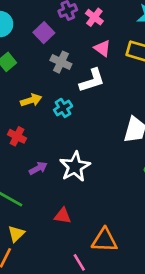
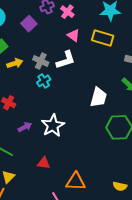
gray cross: (61, 62) -> (41, 61), moved
yellow arrow: (31, 100) -> (15, 63), moved

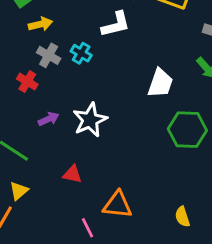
gray cross: (41, 61) -> (49, 55), moved
cyan cross: (44, 81) -> (81, 53), turned -32
yellow semicircle: (120, 186) -> (182, 217), turned 56

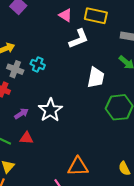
white L-shape: (116, 24) -> (79, 39), moved
red triangle: (72, 174) -> (26, 138), moved

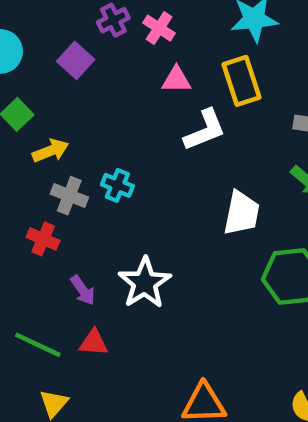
pink triangle: (65, 15) -> (176, 80), turned -32
yellow rectangle: (96, 16) -> (241, 81), turned 60
purple arrow: (21, 114) -> (83, 290), turned 88

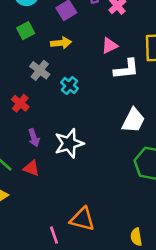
pink triangle: (176, 80) -> (110, 46), moved, turned -42
yellow arrow: (51, 151) -> (61, 43), moved
gray cross: (69, 196) -> (40, 70), moved

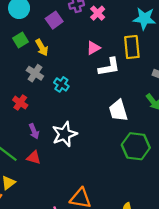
yellow arrow: (61, 43) -> (42, 47), moved, turned 70
white trapezoid: (133, 120) -> (118, 111), turned 140

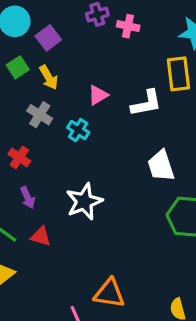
pink cross: (98, 13) -> (128, 26), turned -32
purple square: (54, 20) -> (48, 38), moved
pink triangle: (93, 48) -> (98, 95), moved
purple arrow: (34, 131) -> (28, 198), moved

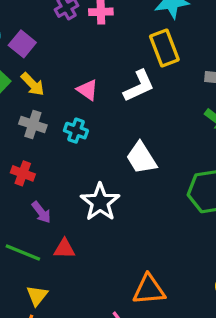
pink triangle: (98, 95) -> (87, 90), turned -40
white trapezoid: (161, 166) -> (141, 158), moved

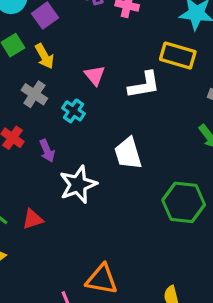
yellow rectangle: (164, 48) -> (178, 56), turned -68
purple arrow: (41, 212) -> (47, 151), moved
red triangle: (64, 249) -> (33, 219), turned -35

